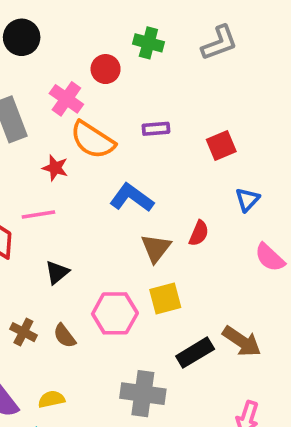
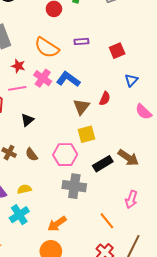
pink cross: (66, 99) -> (43, 78), moved
red star: (55, 168) -> (18, 66), moved
pink hexagon: (115, 313) -> (65, 155), moved

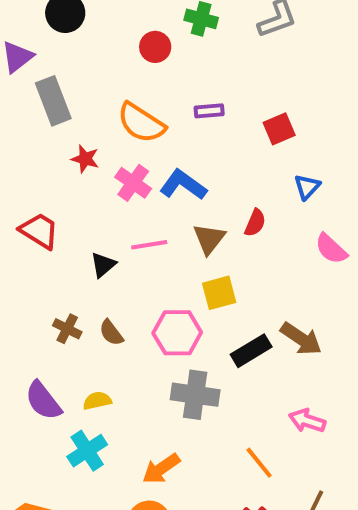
pink line: (17, 88) -> (149, 245), moved
pink arrow: (131, 199) -> (307, 421), turned 90

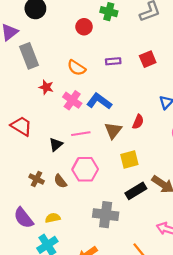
orange semicircle: (141, 123) -> (76, 68), size x0.7
red square: (279, 129) -> (148, 59), moved
yellow square: (219, 293) -> (129, 160), moved
pink hexagon: (177, 333) -> (85, 169), moved

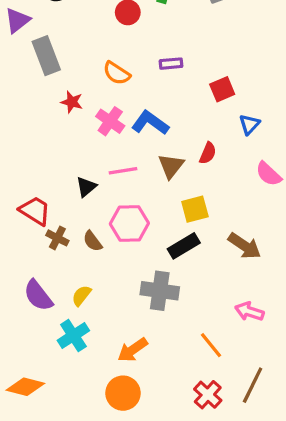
red square: (148, 59) -> (222, 89), moved
red trapezoid: (21, 126) -> (35, 211), moved
black rectangle: (136, 191) -> (184, 246), moved
yellow semicircle: (53, 218) -> (81, 296), turned -40

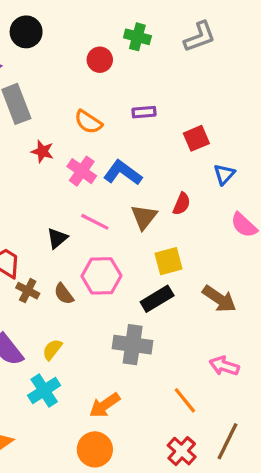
pink line: (123, 171) -> (95, 222), turned 36

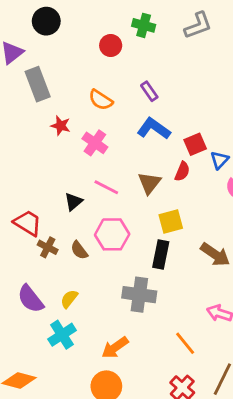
purple rectangle: (144, 112) -> (149, 91), turned 60
red square: (196, 138) -> (195, 144), moved
blue L-shape: (123, 173) -> (154, 129), moved
blue triangle: (224, 174) -> (219, 160), moved
black rectangle: (157, 299) -> (161, 255), turned -48

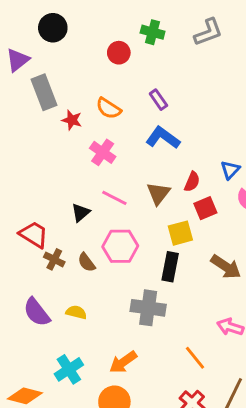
red star: (61, 126) -> (72, 120), moved
red square: (195, 144) -> (205, 208), moved
yellow semicircle: (69, 299) -> (76, 312), turned 66
cyan cross: (62, 335) -> (69, 369), moved

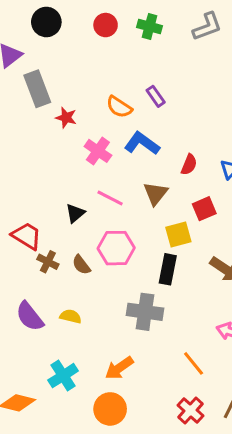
red circle: (119, 53) -> (106, 25), moved
orange semicircle: (109, 108) -> (119, 107), moved
blue L-shape: (163, 138) -> (142, 143), moved
red semicircle: (192, 182) -> (189, 165), moved

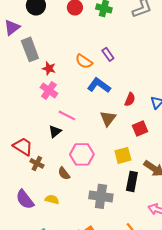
pink cross: (98, 151) -> (49, 90), moved
pink line: (110, 198) -> (67, 115), moved
yellow square: (178, 234) -> (123, 155), moved
brown semicircle: (81, 265) -> (64, 173), moved
black rectangle: (168, 269) -> (132, 181), moved

